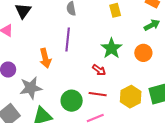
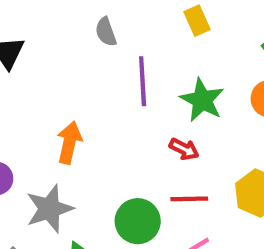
purple line: (68, 40) -> (143, 81), moved
orange arrow: (45, 58) -> (69, 143), turned -144

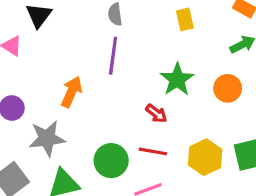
purple line: (143, 81) -> (113, 56), moved

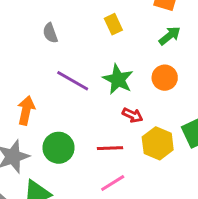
purple line: (113, 56) -> (73, 81), moved, turned -56
red arrow: (156, 113) -> (133, 115), moved
green circle: (111, 161) -> (59, 148), moved

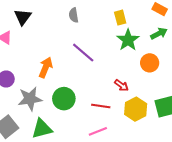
green star: (118, 79) -> (128, 40), moved

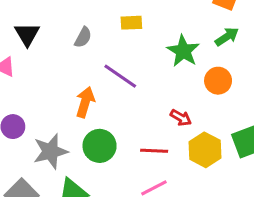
gray semicircle: (74, 15) -> (83, 37), moved, turned -136
yellow rectangle: (120, 18) -> (131, 23), moved, turned -72
orange arrow: (46, 67) -> (85, 102), moved

